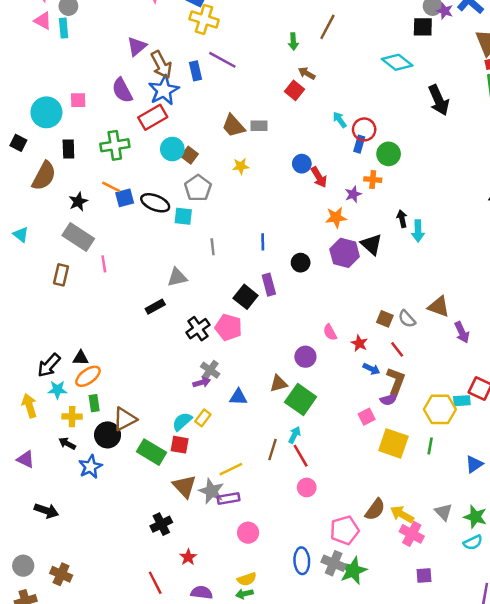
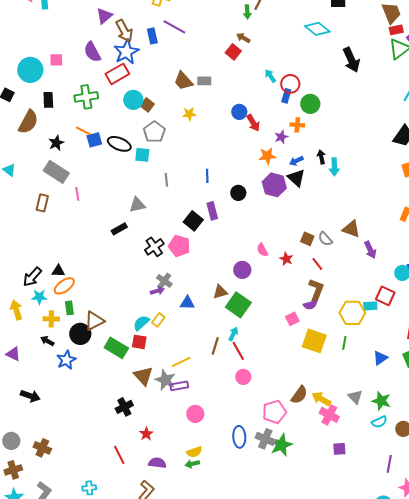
green arrow: (293, 41) -> (247, 12), moved
blue arrow: (371, 369) -> (296, 161), moved, turned 128

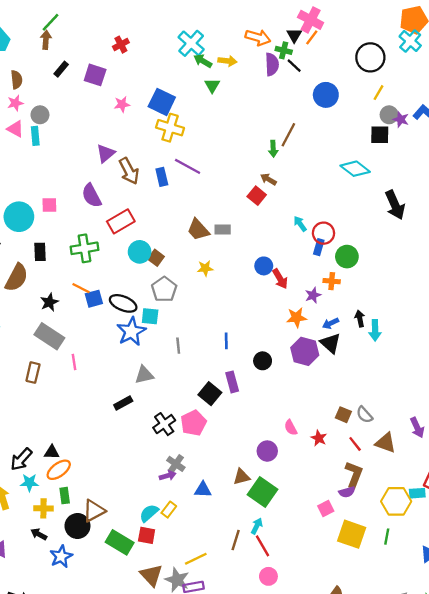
blue star: (126, 52) -> (131, 332), moved
brown triangle: (351, 229) -> (386, 443), moved
pink pentagon: (179, 246) -> (193, 423), turned 30

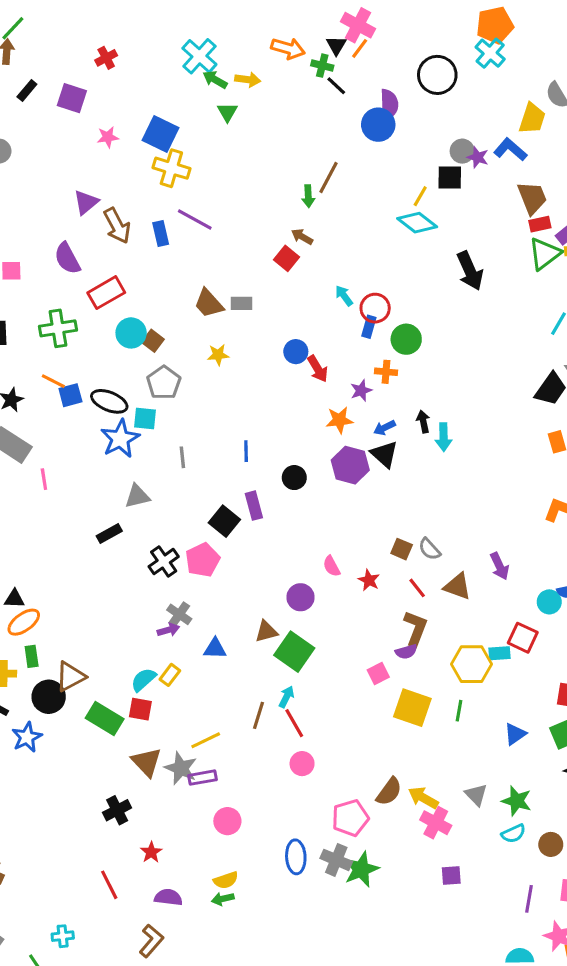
purple semicircle: (272, 64) -> (389, 104), moved
yellow line: (379, 93) -> (420, 196), moved

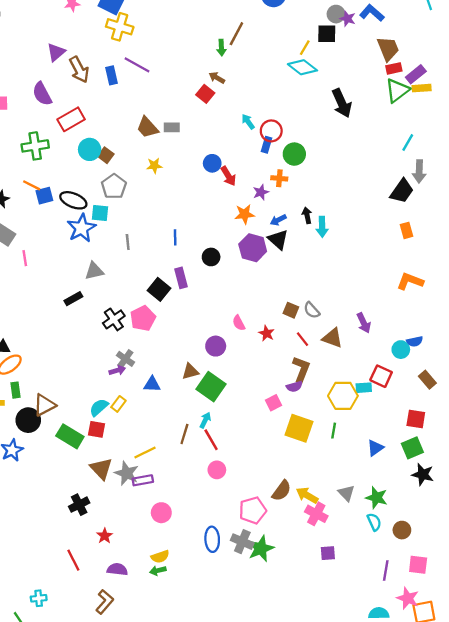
cyan semicircle: (513, 834) -> (374, 522), turned -90

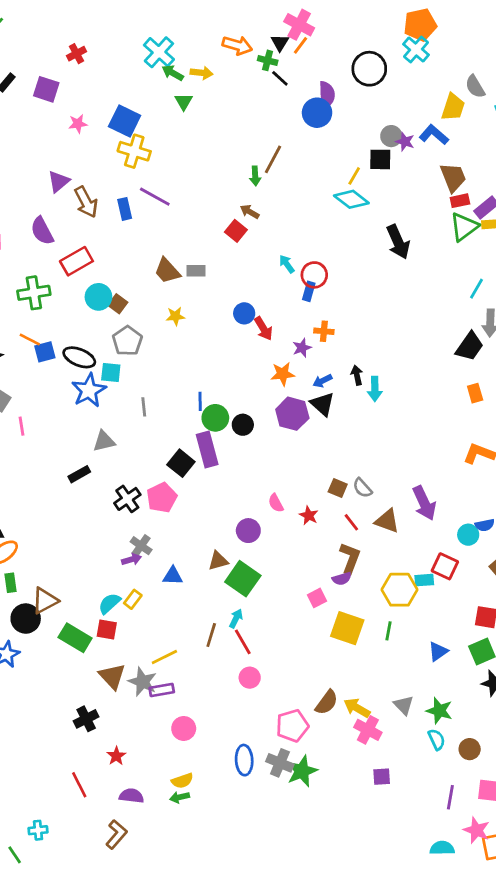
green circle: (294, 154) -> (215, 418), moved
purple rectangle: (181, 278) -> (207, 449), size x1.4
purple arrow: (364, 323) -> (424, 503), size x1.4

